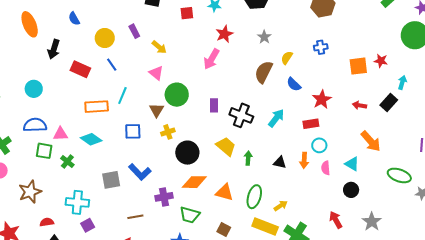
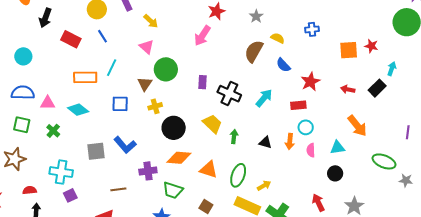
yellow semicircle: (287, 58) -> (278, 38), turned 80
green square: (44, 151) -> (22, 125), moved
cyan triangle: (352, 164) -> (337, 148), turned -42

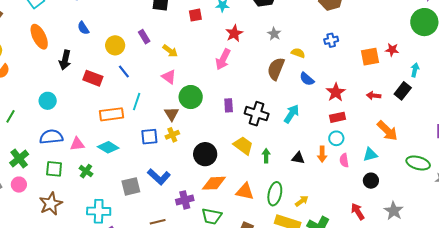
red rectangle: (298, 105) -> (337, 117), moved
yellow cross: (155, 106) -> (172, 135), moved

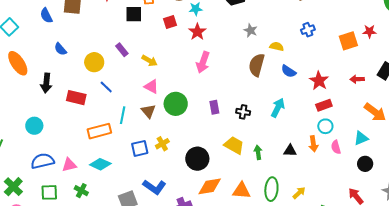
red star: (234, 33) -> (197, 32), moved
brown triangle: (172, 114) -> (148, 111), moved
black cross: (257, 114) -> (243, 112), size x0.6

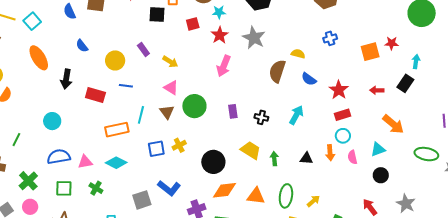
gray star: (251, 30) -> (254, 38), moved, size x1.6
blue line: (106, 87) -> (126, 86), turned -40

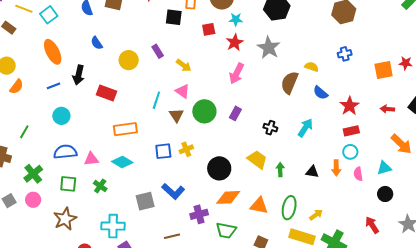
blue line: (126, 86) -> (54, 86), moved, turned -32
purple rectangle: (233, 111) -> (235, 113), moved, turned 32
cyan line: (141, 115) -> (156, 100), moved

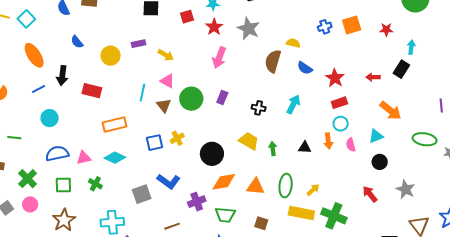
purple rectangle: (158, 51) -> (138, 44), turned -64
orange square: (384, 70) -> (352, 25), moved
green line: (24, 132) -> (14, 138), turned 72

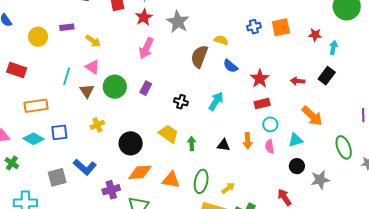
cyan arrow: (411, 47) -> (333, 48), moved
cyan circle: (341, 124) -> (270, 124), moved
green ellipse: (425, 139) -> (344, 147), turned 55
blue square: (155, 143) -> (59, 132), moved
gray star: (406, 189) -> (320, 180), moved, turned 30

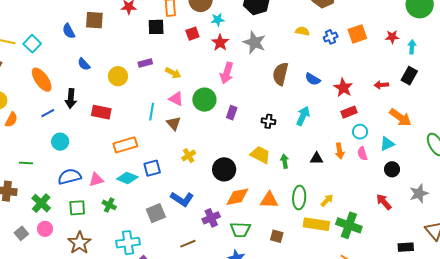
yellow semicircle: (221, 40) -> (302, 31), moved
green circle: (115, 87) -> (204, 100), moved
gray star: (320, 180) -> (419, 194), moved

